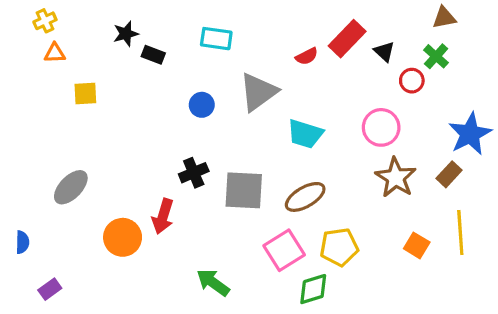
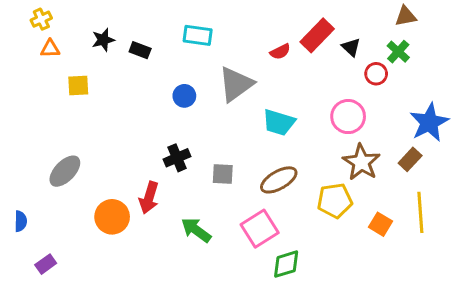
black star: (126, 34) -> (103, 40), moved
gray square: (244, 190) -> (223, 174), size x0.6
yellow pentagon: (339, 247) -> (335, 201), moved
green arrow: (213, 283) -> (196, 230), moved

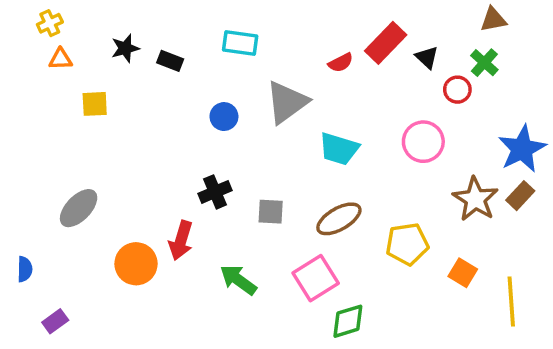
brown rectangle: (410, 159) -> (520, 196), moved
brown star: (361, 162) -> (475, 199), moved
yellow line: (420, 212) -> (511, 301), moved

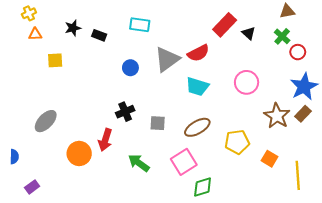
red semicircle: (341, 63) -> (198, 53), moved, size x1.5
red circle: (457, 90) -> (298, 52), moved

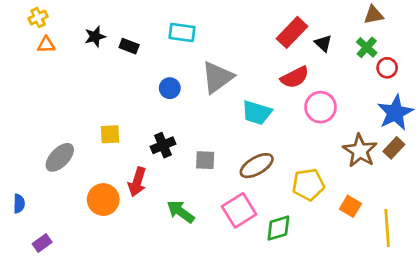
red semicircle: (198, 53) -> (295, 77), moved
yellow square: (55, 60) -> (110, 134), moved
green diamond: (203, 187) -> (278, 228), moved

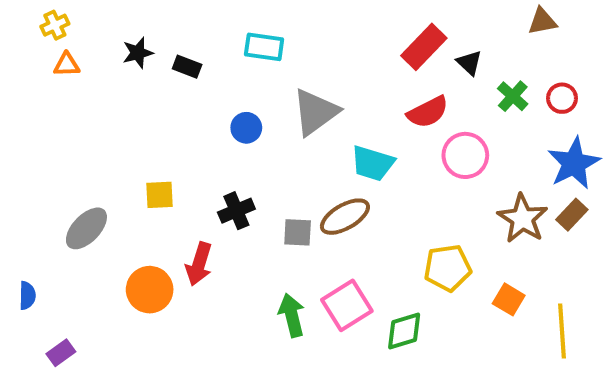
green cross: (367, 47) -> (513, 96), moved
brown ellipse: (257, 166) -> (345, 217), moved
green arrow: (181, 212) -> (292, 315), moved, turned 40

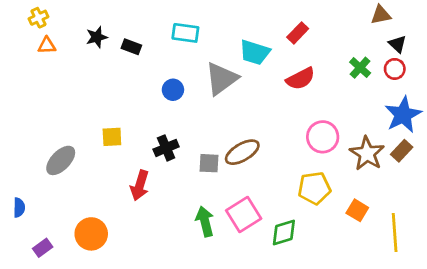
red rectangle: (424, 47) -> (298, 33), size x0.7
black triangle: (469, 63) -> (397, 44), moved
pink circle: (465, 155) -> (323, 137), moved
cyan trapezoid: (373, 163) -> (255, 52), moved
orange circle: (150, 290) -> (91, 234), moved

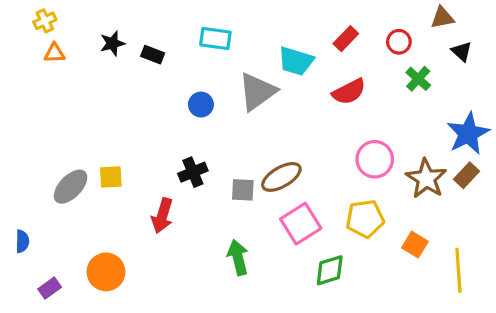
red circle: (395, 69) -> (399, 42), moved
yellow square: (112, 137) -> (111, 177), moved
pink square: (244, 214) -> (301, 224), moved

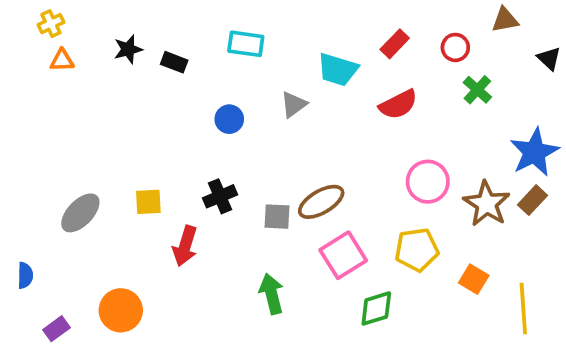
black triangle: (462, 51) -> (549, 58), moved
gray triangle: (257, 92) -> (294, 104), size x0.6
yellow square: (111, 177) -> (148, 202), moved

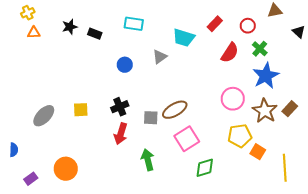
red semicircle: (398, 104) -> (230, 53), moved, turned -30
blue star: (534, 152) -> (266, 76), moved
red arrow: (185, 246) -> (121, 134), moved
yellow pentagon: (417, 250) -> (240, 136), moved

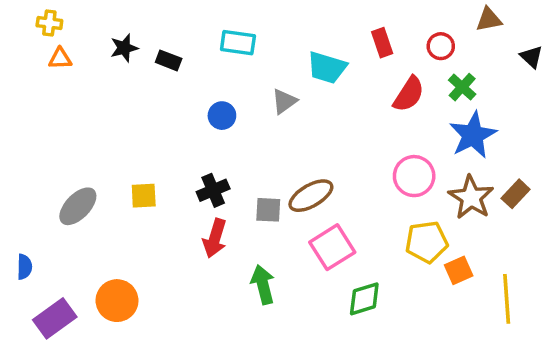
yellow cross: (28, 13) -> (49, 23), turned 32
red rectangle: (215, 24) -> (382, 43), turned -63
orange square: (258, 152) -> (459, 270), turned 35
purple rectangle: (31, 179) -> (55, 318), size x1.6

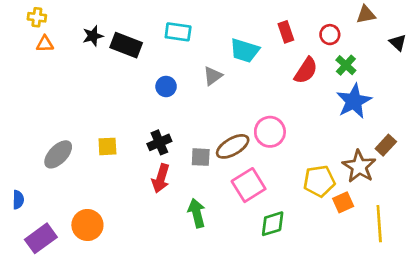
black rectangle: (169, 60) -> (126, 45), size x1.6
pink circle: (414, 176) -> (270, 132), moved
brown star: (471, 197) -> (359, 166), moved

